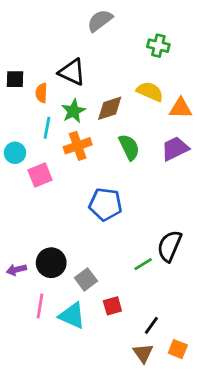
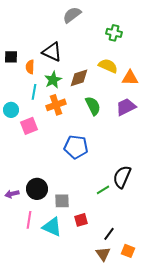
gray square: (86, 279) -> (62, 201), turned 35

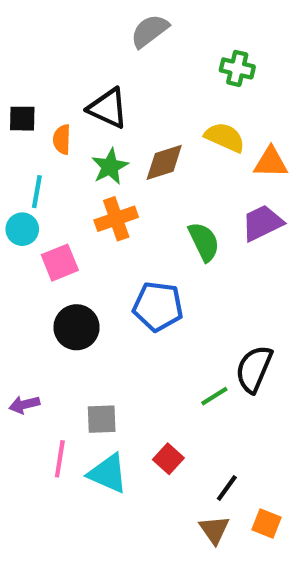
cyan line: (34, 92) -> (37, 192), moved
green semicircle: (93, 106) -> (204, 242), moved
black circle: (37, 189) -> (77, 327), moved
gray square: (62, 201) -> (102, 419), moved
red square: (81, 220) -> (168, 459), turned -32

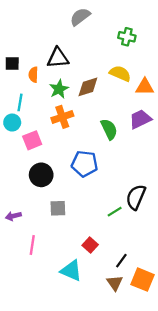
black triangle: (108, 108) -> (58, 58), turned -30
gray square: (102, 419) -> (58, 208), moved
cyan triangle: (108, 473) -> (71, 271), moved
orange square: (266, 523) -> (142, 280), size x1.5

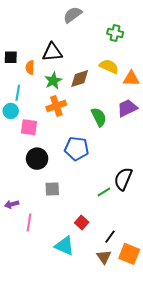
pink square: (32, 140) -> (29, 127), turned 30
purple arrow: (13, 216) -> (12, 204), moved

